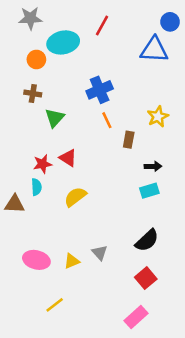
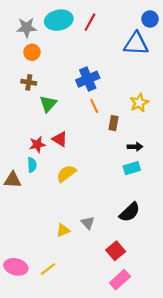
gray star: (30, 18) -> (27, 28), moved
cyan ellipse: (63, 42) -> (59, 20), moved
pink ellipse: (36, 260) -> (16, 267), moved
red square: (146, 278) -> (116, 251), moved

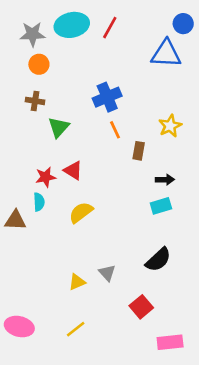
yellow line: (48, 269) -> (76, 329), moved
pink rectangle: (120, 280) -> (170, 342), moved, turned 36

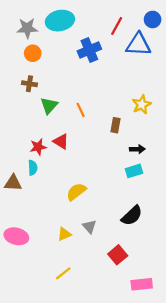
red line: (110, 28) -> (117, 26), moved
blue cross: (107, 97) -> (89, 50), moved
orange line: (115, 130) -> (81, 110), moved
yellow semicircle: (81, 212) -> (76, 192), moved
pink ellipse: (19, 327) -> (16, 236), moved

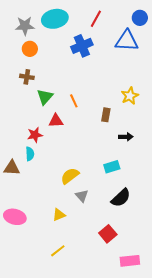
red line: (117, 26) -> (96, 19), moved
red triangle: (61, 142) -> (56, 121), moved, turned -35
cyan rectangle: (134, 171) -> (112, 167), moved
gray triangle: (89, 226) -> (82, 196), moved

